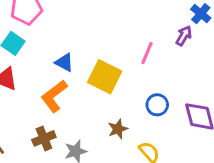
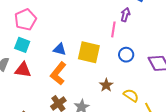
purple arrow: (184, 36) -> (125, 15), moved
blue circle: (157, 105) -> (126, 55), moved

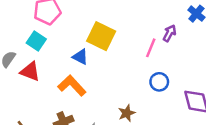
yellow square: (89, 52) -> (101, 36), moved
orange L-shape: (58, 73) -> (72, 86), turned 85

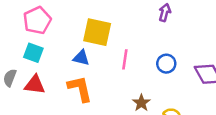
pink line: (151, 48) -> (125, 59), moved
orange L-shape: (72, 86) -> (80, 89), turned 44

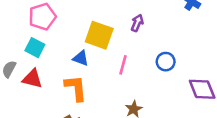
purple arrow: (165, 12) -> (137, 23), moved
blue circle: (166, 64) -> (166, 62), moved

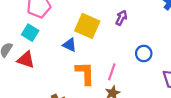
pink line: (123, 65) -> (112, 72), moved
orange L-shape: (76, 88) -> (85, 73), moved

